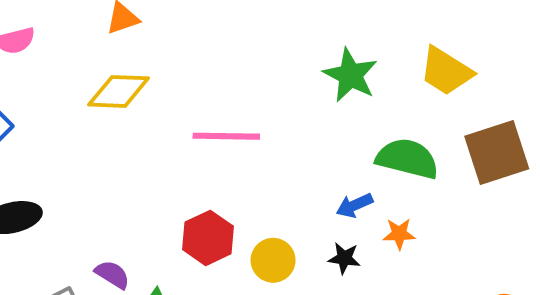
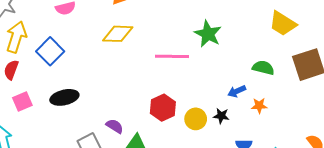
green star: (350, 75) -> (208, 34), moved
green semicircle: (407, 159) -> (263, 68), size x0.7
black star: (344, 258) -> (221, 116), moved

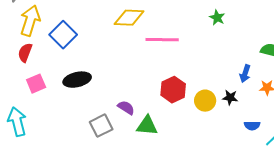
green star: (208, 34) -> (217, 18), size x0.6
pink line: (172, 56) -> (162, 40), moved
blue arrow: (237, 91) -> (245, 74), turned -48

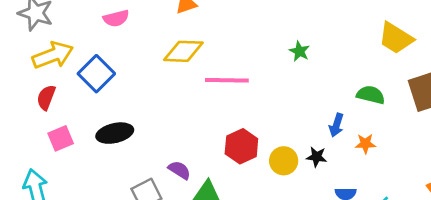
yellow arrow: (30, 21) -> (53, 55), turned 52

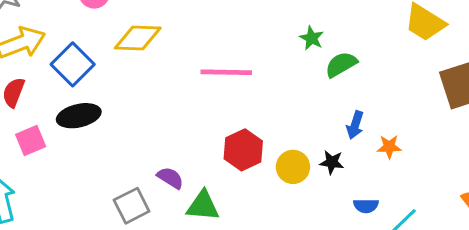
yellow diamond: (183, 51) -> (138, 38), moved
green semicircle: (371, 95) -> (341, 64), moved, turned -44
black ellipse: (115, 133) -> (79, 116), moved

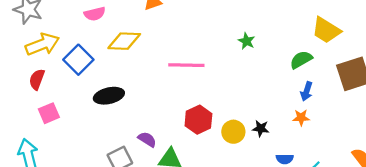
green semicircle: (341, 64) -> (301, 60), moved
black ellipse: (79, 116) -> (109, 96), moved
blue arrow: (355, 125) -> (307, 91), moved

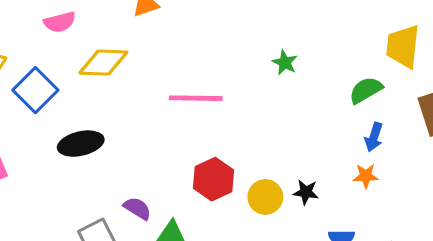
yellow trapezoid: (326, 30) -> (403, 46), turned 64

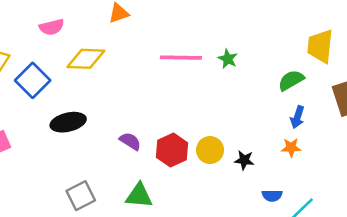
pink line: (196, 98) -> (181, 58), moved
yellow circle: (265, 197) -> (210, 150), moved
purple semicircle: (137, 208) -> (130, 141), moved

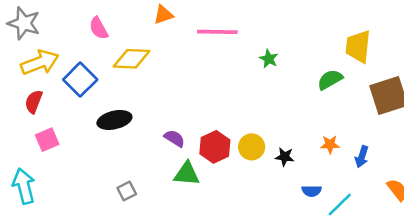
pink semicircle: (52, 27) -> (99, 28), turned 75
pink line: (181, 58) -> (217, 32), moved
blue arrow: (297, 117) -> (362, 157), moved
gray square: (81, 196) -> (127, 191), size x0.7
green triangle: (139, 196) -> (187, 174), moved

